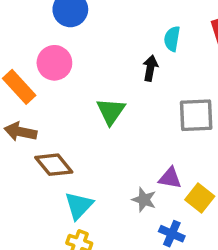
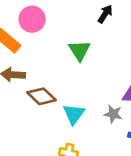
black arrow: (150, 68) -> (105, 14), turned 30
cyan triangle: (79, 206) -> (74, 114), moved

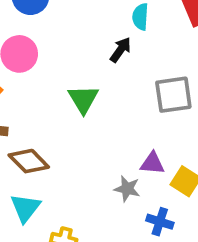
cyan triangle: (74, 114) -> (25, 208), moved

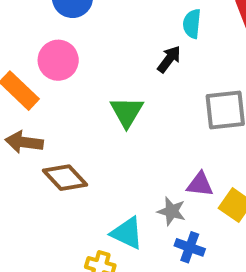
cyan triangle: (25, 208) -> (127, 233), moved, turned -44
blue cross: (160, 222) -> (190, 247), moved

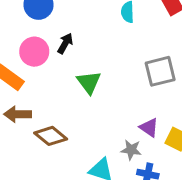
black arrow: (169, 59) -> (65, 43), moved
purple triangle: (200, 184) -> (149, 128), turned 36

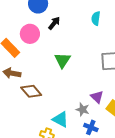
black arrow: (65, 43) -> (54, 23), moved

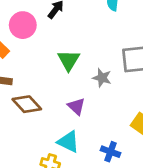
purple triangle: (97, 97) -> (76, 106), moved
gray star: (83, 110) -> (102, 78), moved

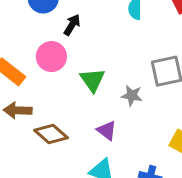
pink circle: (23, 25) -> (51, 57), moved

